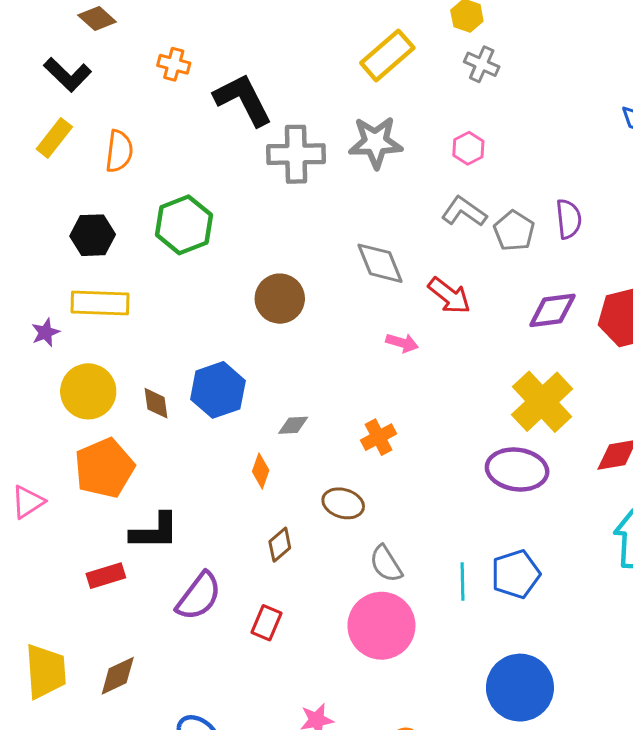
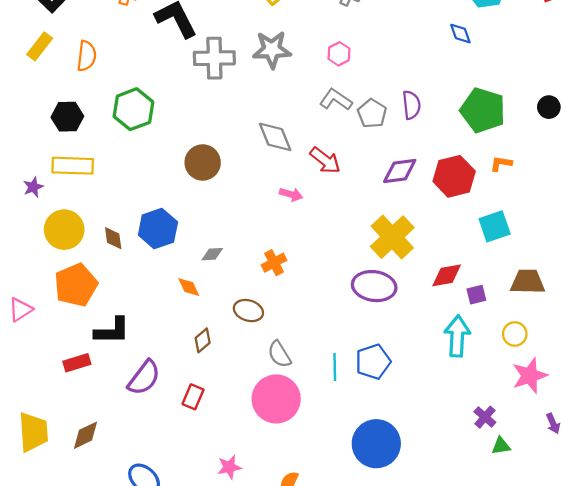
orange diamond: (261, 471) -> (189, 287), turned -45

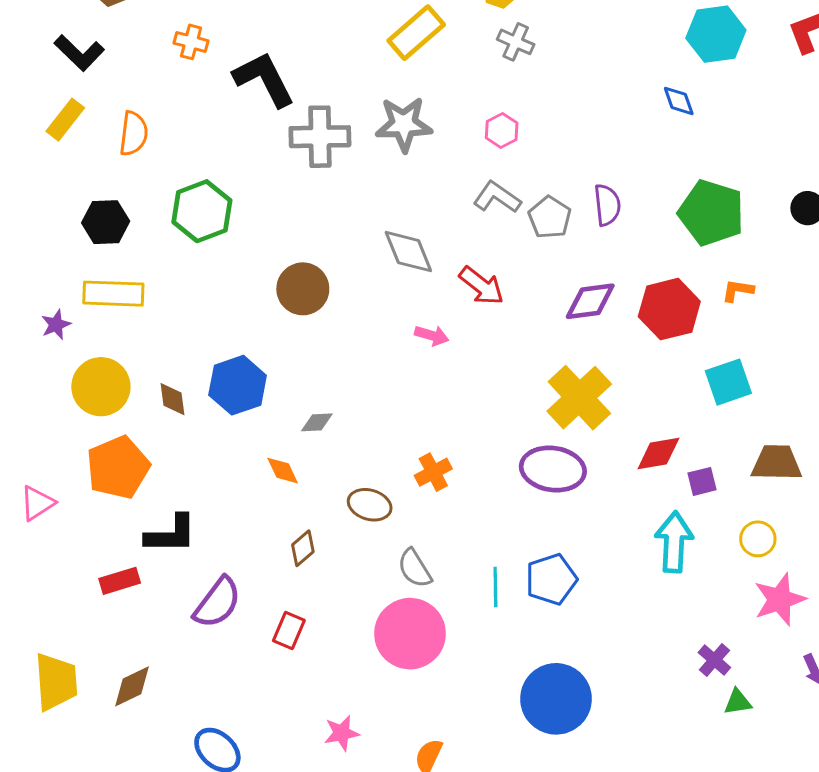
orange cross: (274, 263) -> (433, 472), moved

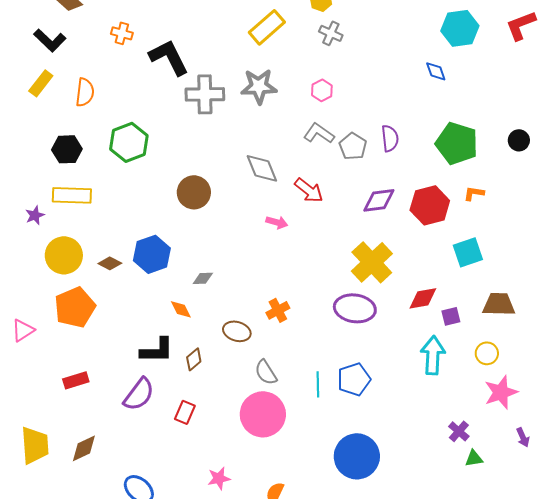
brown diamond: (172, 399) -> (110, 263), turned -55
black L-shape: (171, 534) -> (157, 350), moved

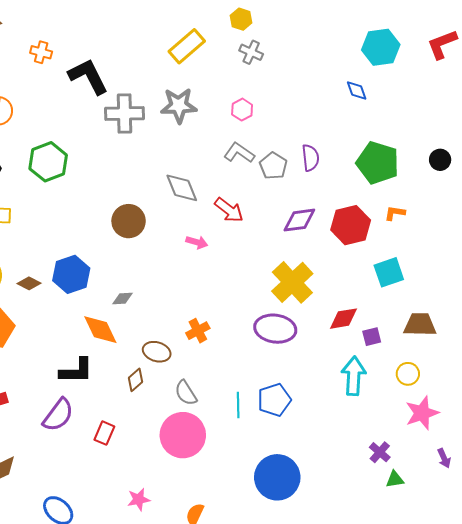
brown circle: (194, 192) -> (129, 221), moved
orange diamond: (181, 309) -> (100, 330), size x1.6
brown diamond: (194, 359) -> (136, 380), moved

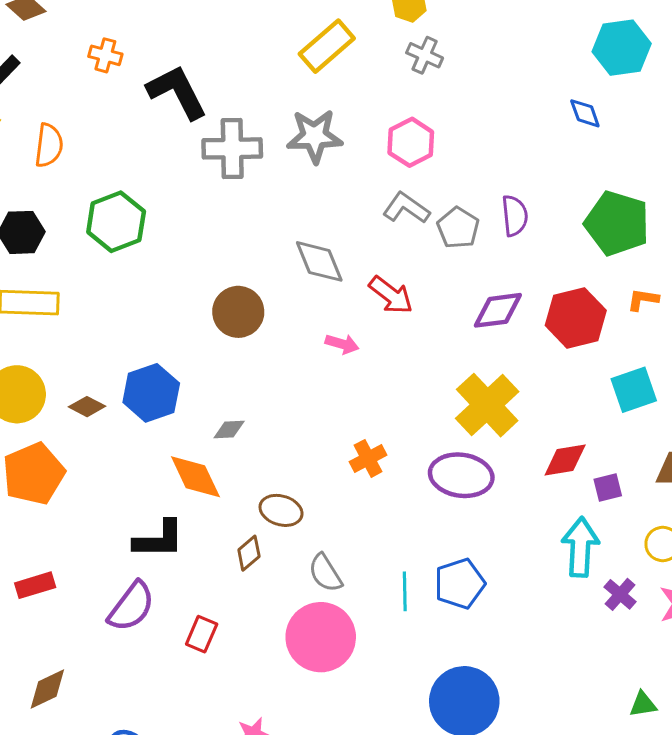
pink hexagon: (242, 110) -> (411, 142), size x1.4
orange cross: (198, 331) -> (368, 458), moved
purple cross: (380, 452) -> (620, 594), moved

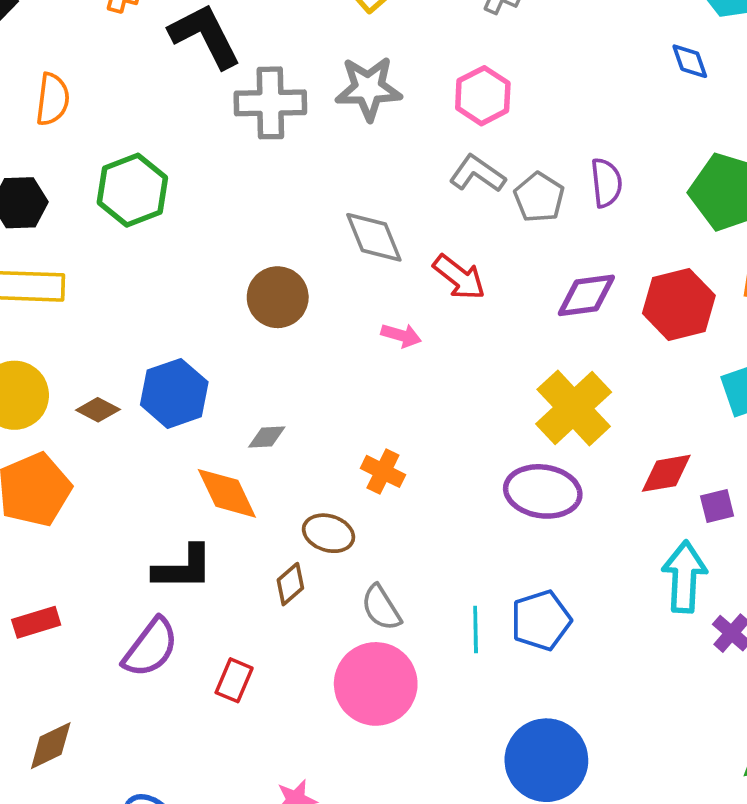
orange cross: (368, 458) -> (383, 471), moved, turned -36

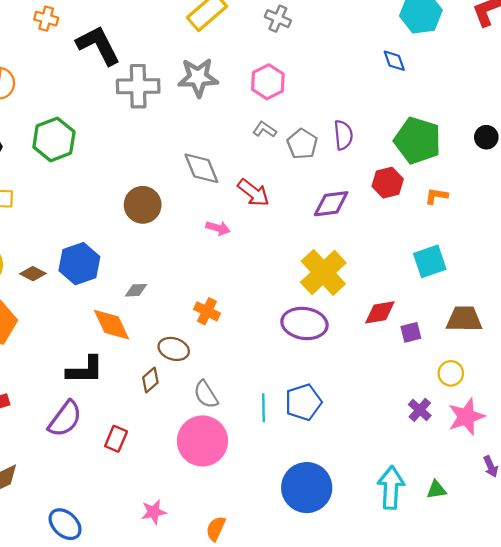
gray L-shape: (477, 174) -> (265, 129), size x0.7
red hexagon: (679, 304) -> (388, 183), moved, size x0.7
cyan arrow: (684, 577) -> (391, 488), moved

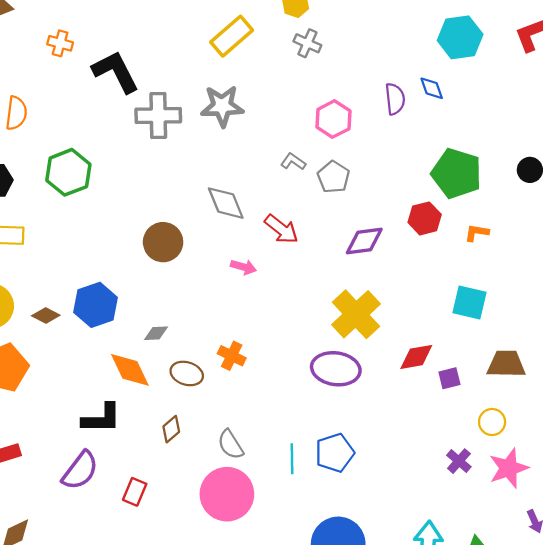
pink hexagon: (268, 82) -> (333, 119), moved
purple semicircle: (343, 135) -> (395, 99), moved
cyan square: (430, 261) -> (470, 302), turned 32
brown ellipse: (174, 349) -> (187, 373), moved

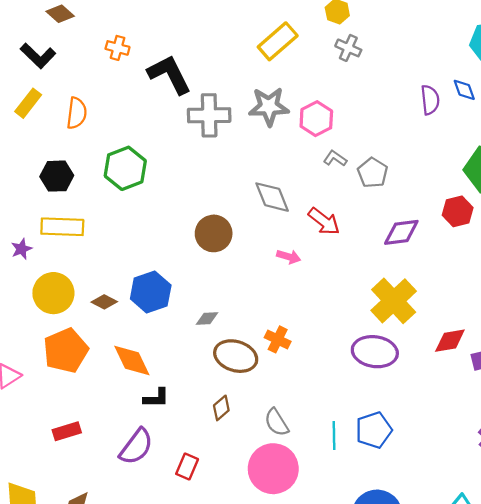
pink hexagon: (333, 119) -> (316, 119), moved
orange diamond: (130, 370) -> (132, 360), moved
brown ellipse: (187, 373) -> (236, 356), size x1.4
black L-shape: (101, 418) -> (156, 398), size x0.7

